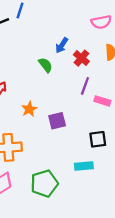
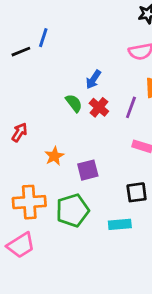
red cross: (81, 58) -> (99, 107), moved
purple line: (85, 86) -> (131, 107), moved
green pentagon: (44, 183) -> (72, 210), moved

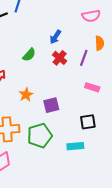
green semicircle: (74, 103) -> (29, 55), moved, turned 80

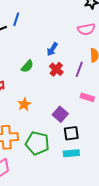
purple square: (51, 105) -> (60, 114), moved, turned -35
black square: (88, 122) -> (71, 133), moved
green pentagon: (40, 136) -> (37, 143), turned 30

